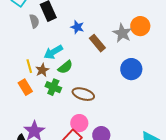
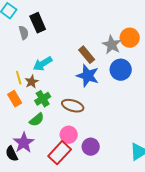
blue star: (77, 27) -> (88, 76), moved, size x1.6
green semicircle: (65, 67) -> (37, 120), moved
blue circle: (131, 69) -> (121, 70), moved
green cross: (53, 87) -> (43, 99), turned 35

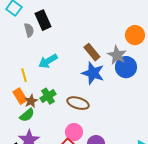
gray star: (112, 45) -> (117, 55), moved
brown star: (32, 82) -> (31, 101), moved
green semicircle: (37, 120) -> (27, 115), moved

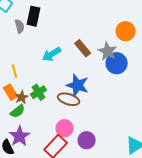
black rectangle: (43, 20) -> (34, 16), turned 36
cyan arrow: (48, 61) -> (52, 54), moved
blue star: (93, 73) -> (78, 85), moved

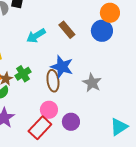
gray star: (108, 51) -> (92, 83), moved
blue circle: (117, 63) -> (102, 31), moved
brown ellipse: (69, 99) -> (53, 81), turned 65

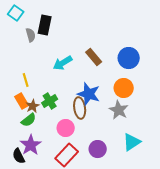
orange circle: (110, 13) -> (124, 88), moved
pink circle: (49, 110) -> (66, 128), moved
cyan triangle: (119, 127) -> (132, 142), moved

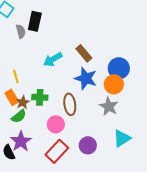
blue circle: (129, 58) -> (119, 68), moved
blue star: (89, 94) -> (86, 78), moved
green cross: (50, 101) -> (40, 97), turned 35

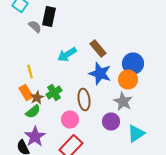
gray semicircle: (21, 31) -> (35, 26), turned -32
green cross: (40, 97) -> (54, 92), turned -35
purple circle: (88, 145) -> (111, 122), moved

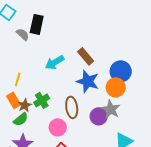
yellow line: (30, 72) -> (18, 79), turned 32
purple circle: (111, 122) -> (99, 116), moved

